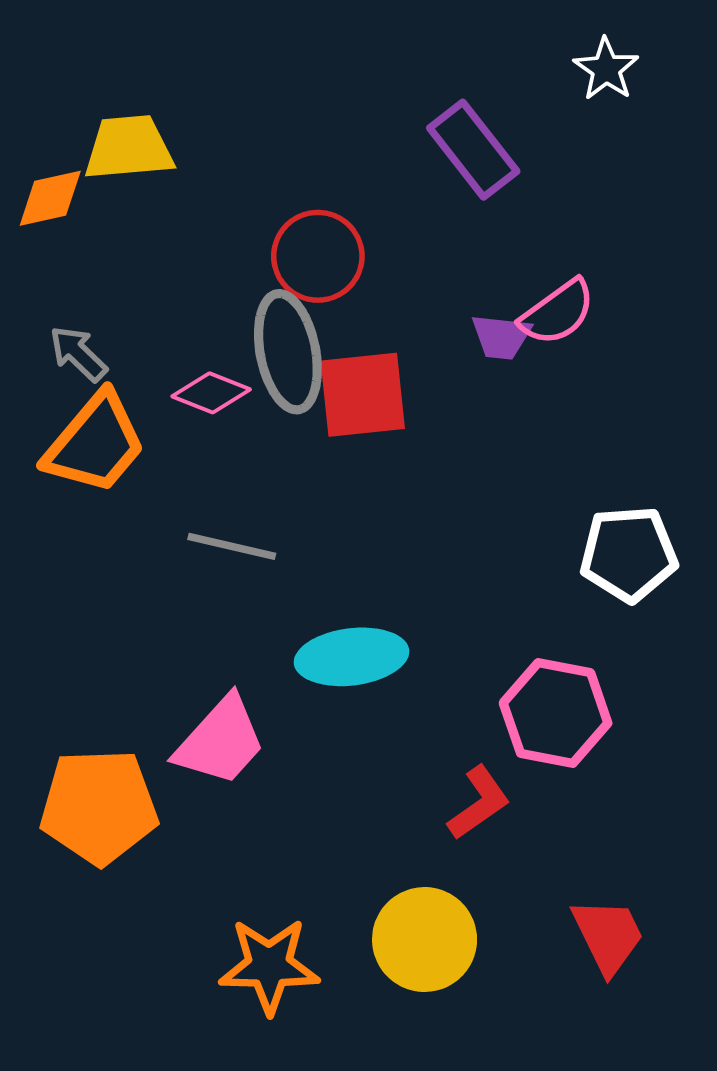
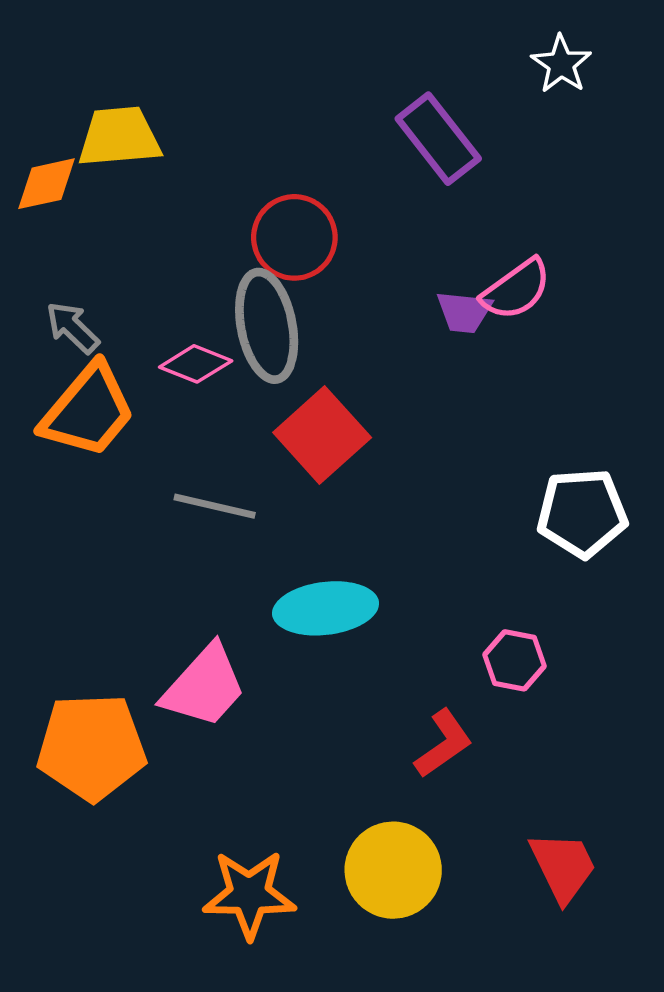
red square: (363, 395) -> (322, 435), moved, turned -36
pink hexagon: (556, 713) -> (514, 660), size x0.6

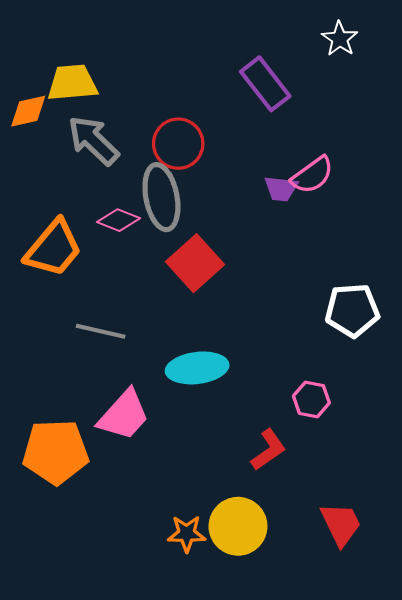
gray arrow: (72, 328) -> (93, 140), moved, size x1.6
gray line: (215, 506) -> (101, 331), moved
orange star: (249, 894) -> (187, 534), moved, size x0.7

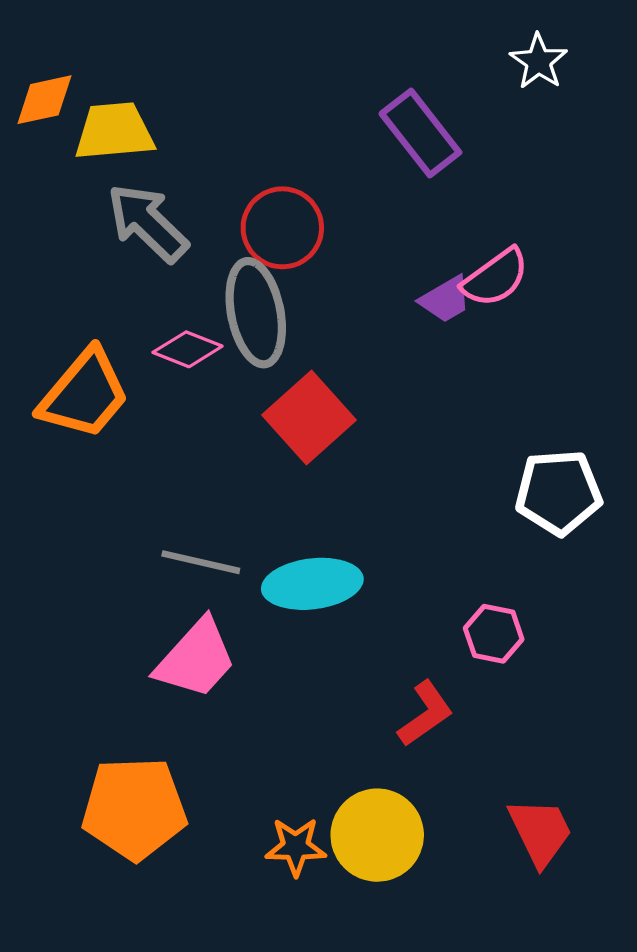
orange diamond: (28, 111) -> (44, 100), moved
purple trapezoid: (281, 189) -> (445, 299), turned -36
gray line: (101, 331) -> (201, 562), moved
orange pentagon: (56, 452) -> (134, 808), moved

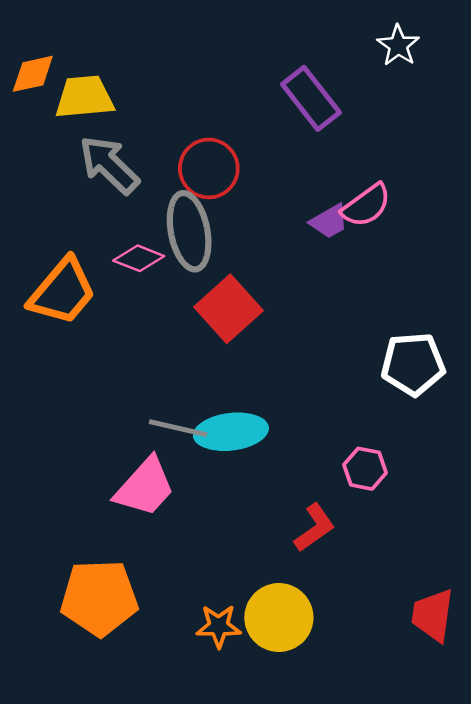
gray line: (201, 562) -> (178, 428), moved
red trapezoid: (540, 832) -> (433, 615), moved, turned -146

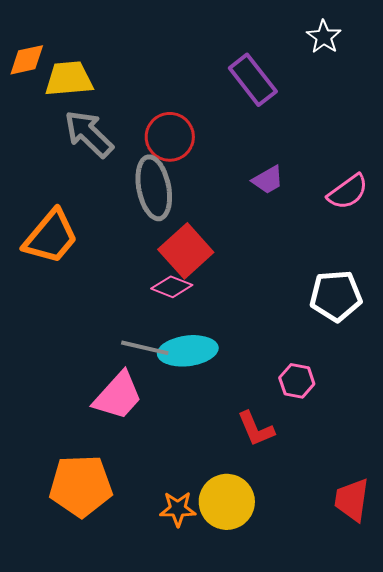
pink semicircle: (366, 205) -> (348, 192), moved
pink diamond: (139, 258) -> (172, 287), moved
red L-shape: (315, 528) -> (256, 429), turned 102

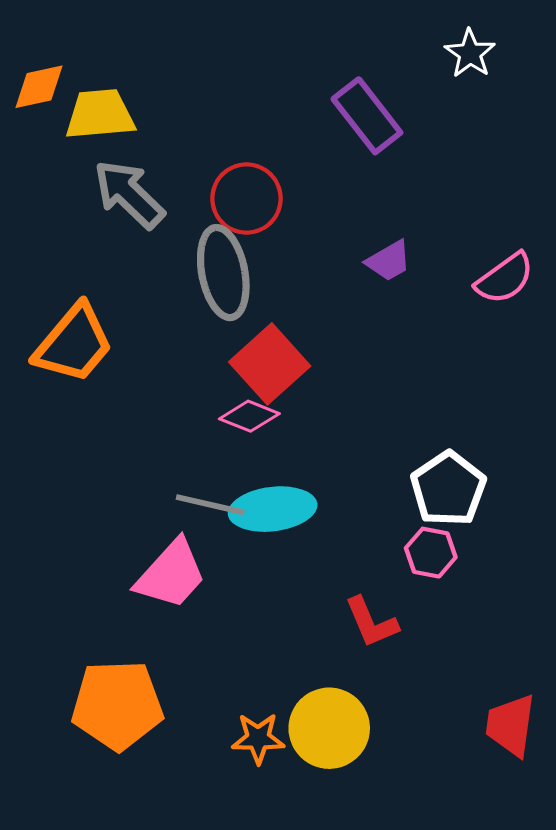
white pentagon: (336, 296) -> (448, 489), moved, turned -30

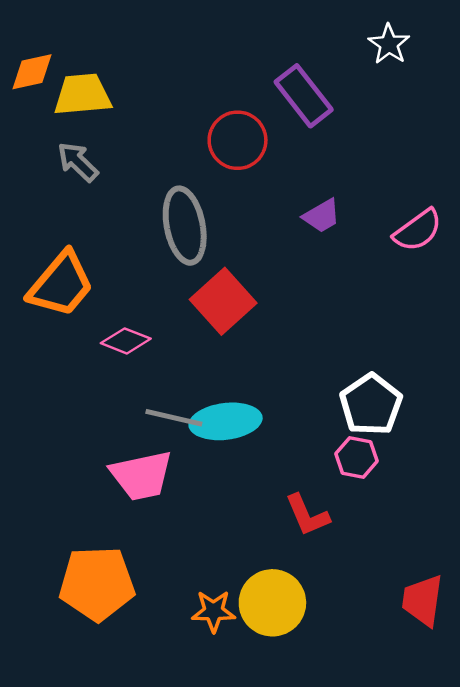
gray arrow: (129, 194) -> (78, 162), moved, size x0.7
red circle: (246, 199) -> (238, 140), moved
pink diamond: (249, 416) -> (126, 341), moved
pink trapezoid: (171, 574) -> (141, 475), turned 36

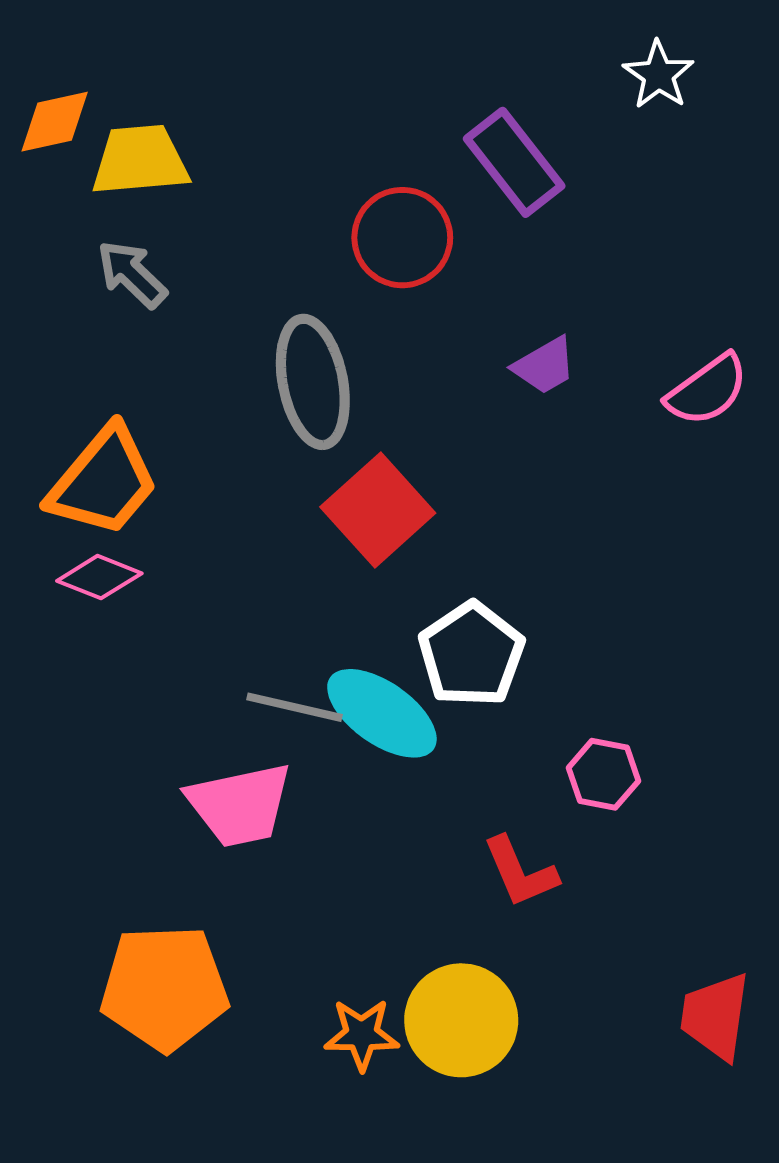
pink diamond: (126, 341) -> (99, 577), moved
white pentagon: (371, 405) -> (471, 654), moved
cyan ellipse: (226, 421) -> (382, 713), turned 42

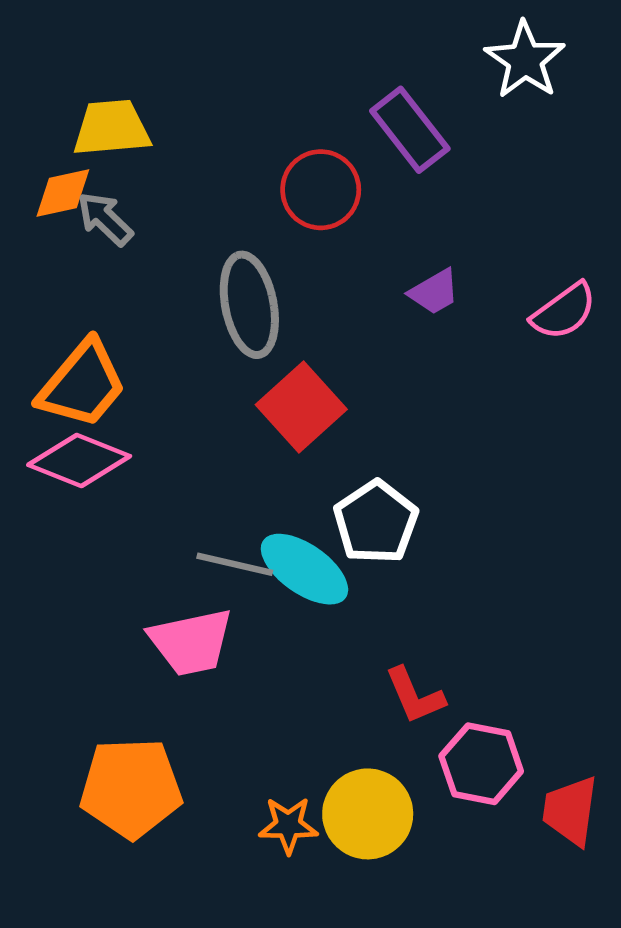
white star: (658, 75) -> (525, 60), size x1.4
orange diamond: (55, 122) -> (63, 193), moved
pink diamond: (99, 577) -> (79, 460), size x1.5
pink hexagon: (604, 774) -> (481, 764), moved, size x1.4

